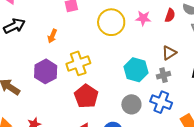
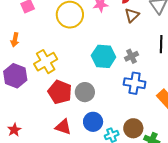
brown triangle: (169, 53) -> (132, 15), moved
gray circle: (131, 104) -> (85, 92), moved

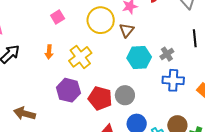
brown triangle: (132, 15) -> (127, 30), moved
yellow cross: (46, 62) -> (80, 57), moved
purple hexagon: (15, 76) -> (68, 90), moved

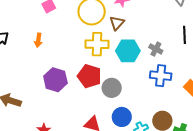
gray cross: (167, 54) -> (156, 49), turned -32
yellow cross: (80, 57) -> (97, 44), moved, turned 35
red pentagon: (100, 98) -> (89, 76), moved

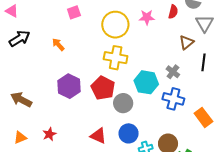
brown triangle: (117, 23) -> (187, 42), moved
orange arrow: (38, 40) -> (58, 45), turned 120
cyan hexagon: (128, 51) -> (146, 82), moved

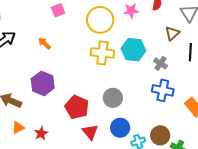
cyan hexagon: (146, 82) -> (133, 50), moved
purple hexagon: (69, 86) -> (43, 83), moved
red pentagon: (103, 88) -> (77, 107), moved
red triangle: (98, 136) -> (90, 132), turned 30
orange triangle: (20, 138) -> (18, 128), moved

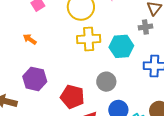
cyan hexagon: (133, 50) -> (121, 46), moved
gray cross: (161, 63) -> (145, 27), moved, turned -32

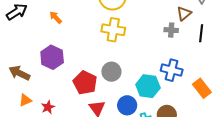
cyan hexagon: (121, 46) -> (148, 86), moved
gray circle: (106, 82) -> (111, 72), moved

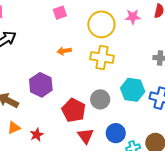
orange arrow: (56, 17) -> (64, 51), moved, turned -56
cyan hexagon: (148, 86) -> (133, 90), moved

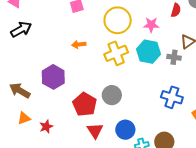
pink star: (133, 17) -> (151, 25), moved
yellow cross: (102, 57) -> (116, 53), turned -35
cyan hexagon: (133, 90) -> (148, 52), moved

